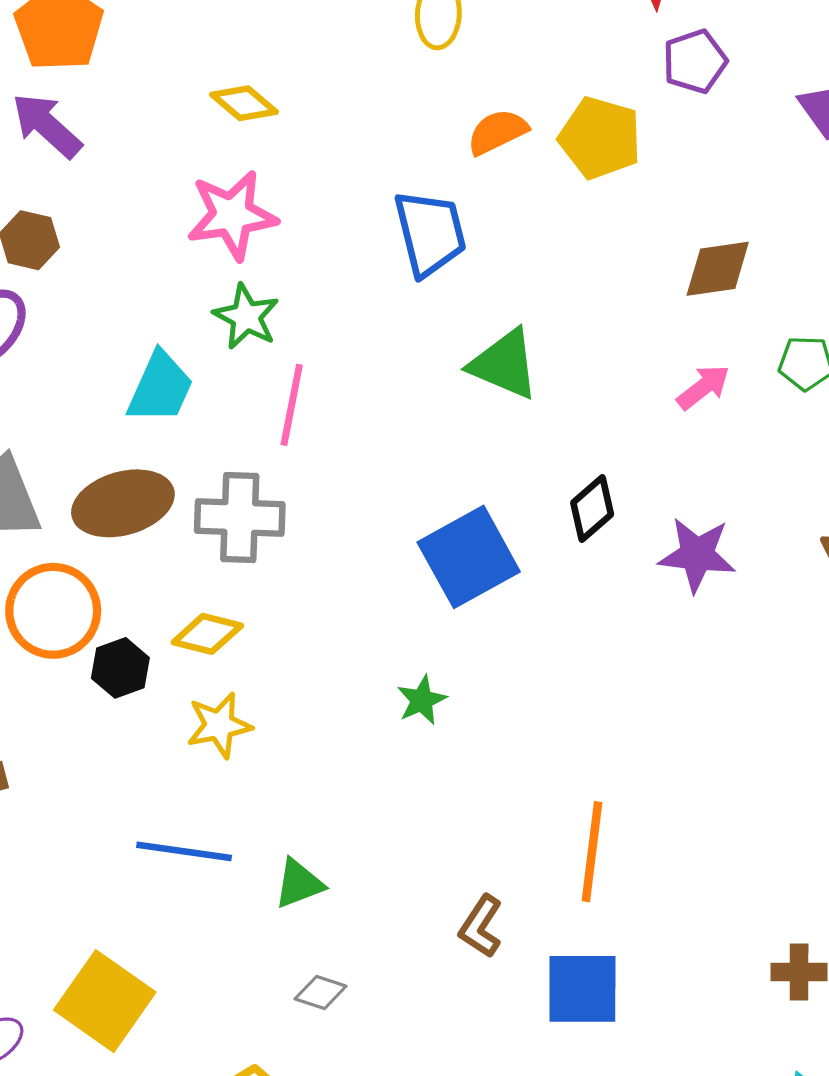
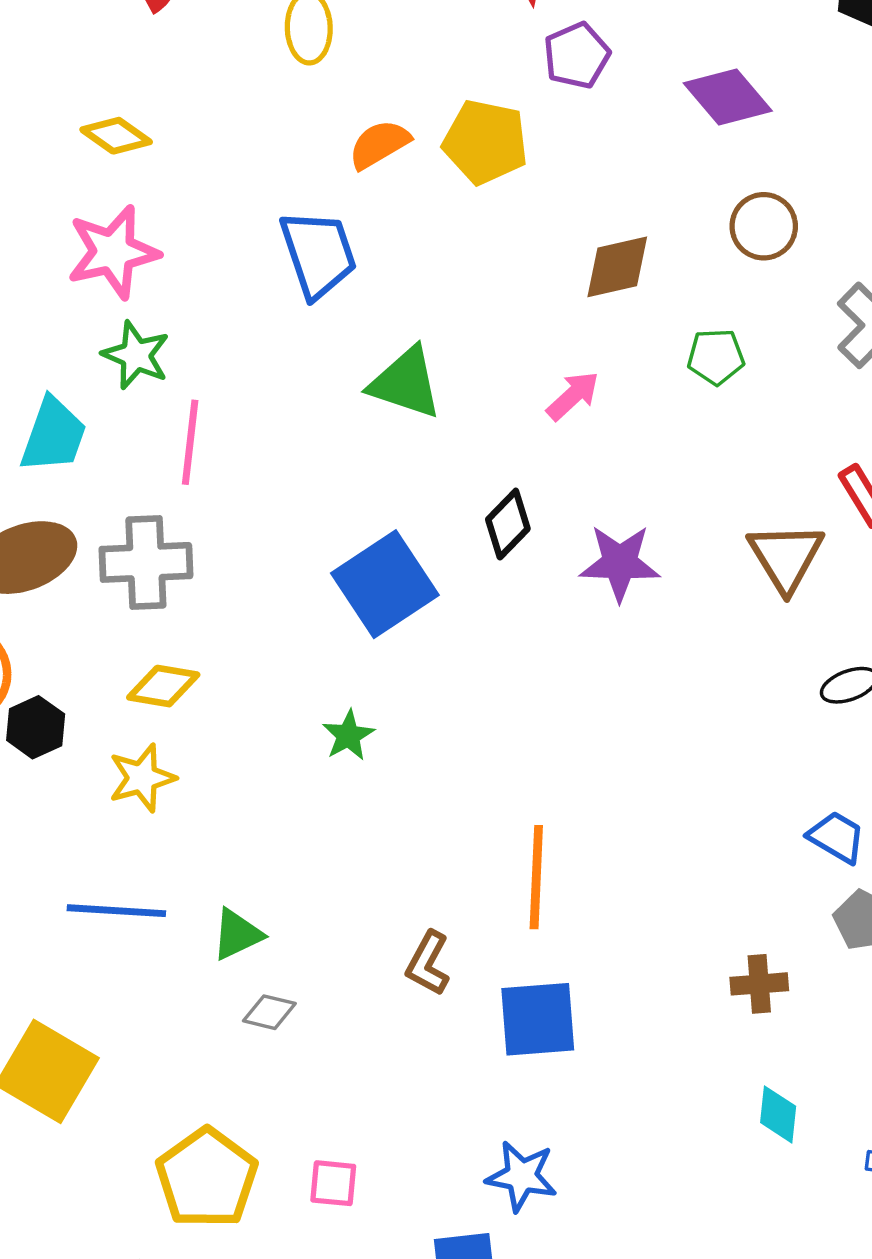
pink arrow: (703, 387) -> (573, 396), moved
yellow diamond: (207, 634) -> (163, 686), moved
gray diamond: (321, 993) -> (269, 1012), moved

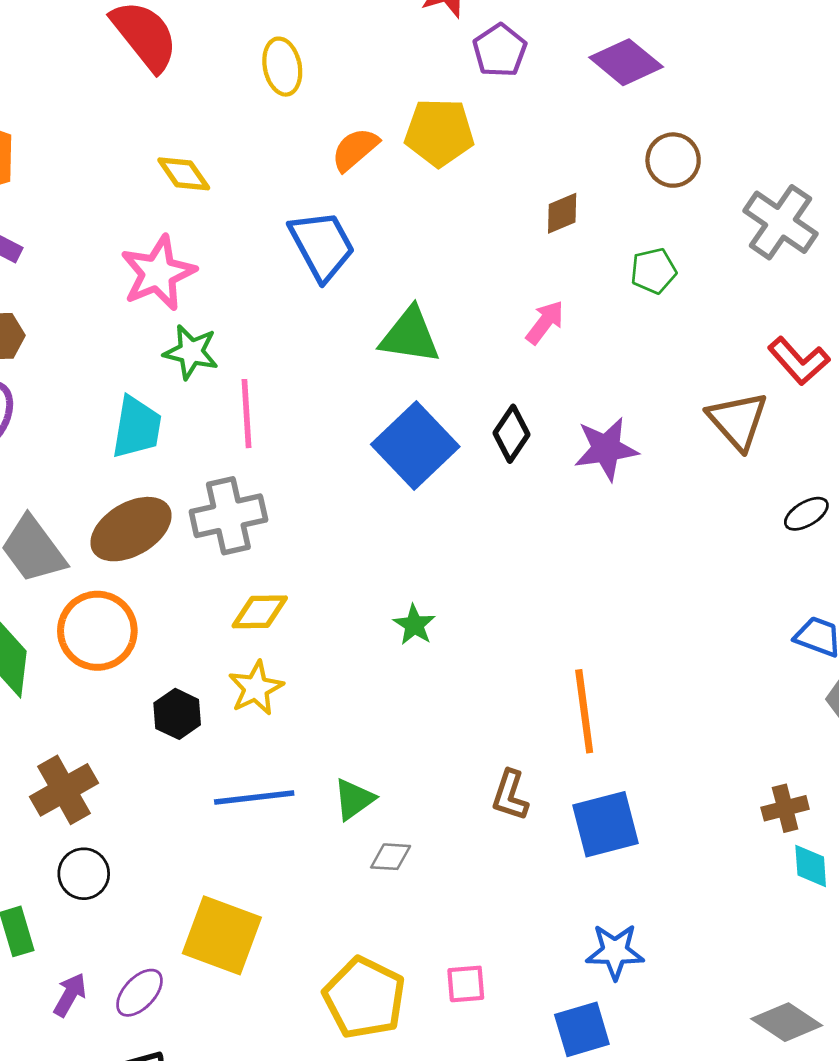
yellow diamond: (116, 136) -> (184, 174), moved, turned 30
brown diamond: (617, 267) -> (562, 213), size x0.7
blue square: (385, 584) -> (415, 445), moved
black hexagon: (36, 727) -> (177, 714), moved
brown cross: (759, 984) -> (785, 808), moved

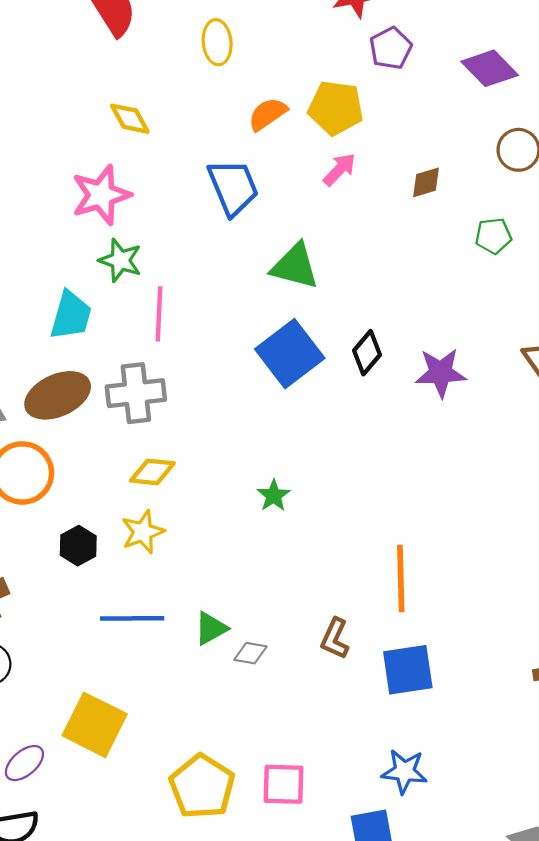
pink arrow: (545, 322) -> (339, 169), moved
gray diamond: (391, 857) -> (250, 653), moved
pink square: (466, 984) -> (284, 784), size x1.4

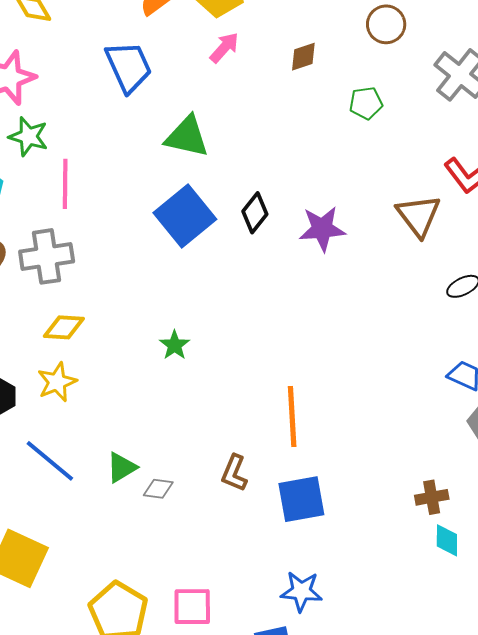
blue line: (132, 618) -> (50, 461), turned 42

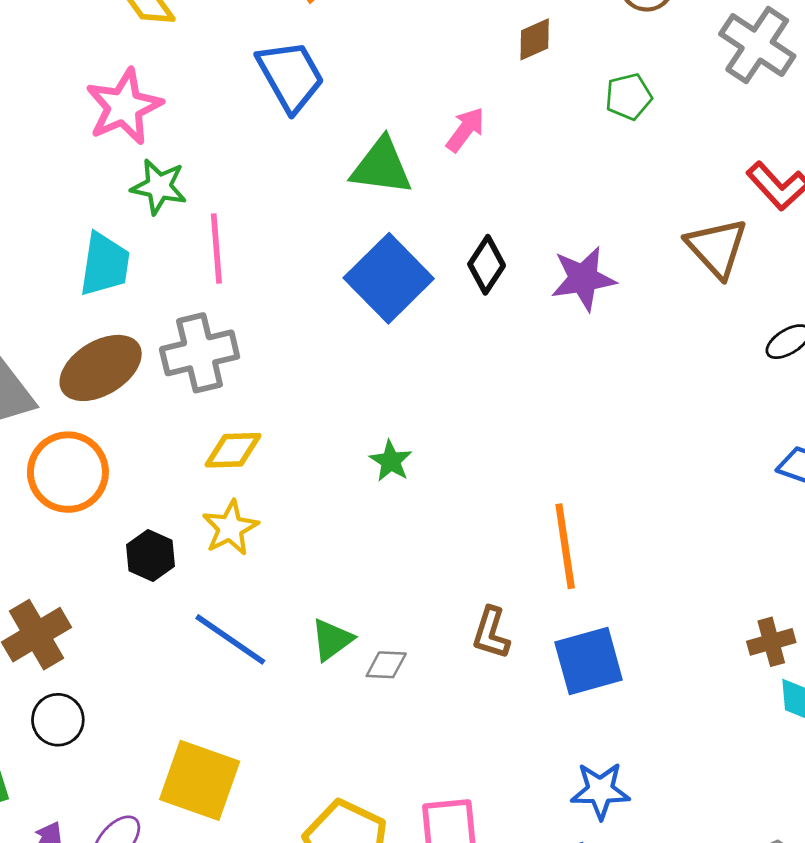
pink arrow: (224, 48) -> (465, 130), moved

